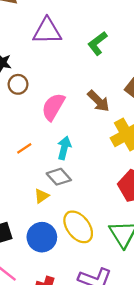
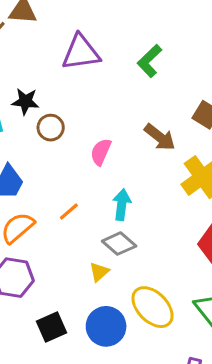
pink semicircle: (53, 107) -> (101, 152), size x0.7

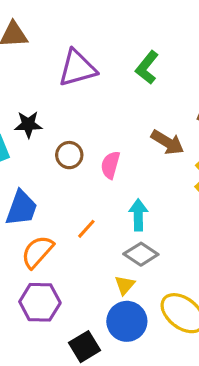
brown circle: (51, 128) -> (69, 155), moved
blue circle: (106, 326) -> (127, 321), moved

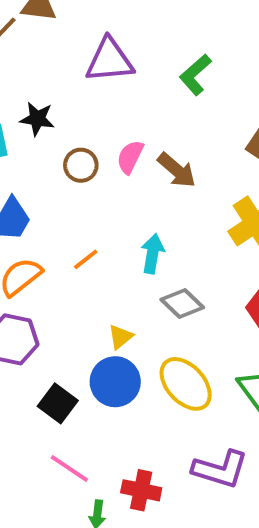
brown arrow: (167, 142) -> (177, 170), moved
pink semicircle: (110, 165) -> (130, 157), moved
gray diamond: (141, 254) -> (182, 304), moved
black square: (85, 347) -> (58, 403), turned -32

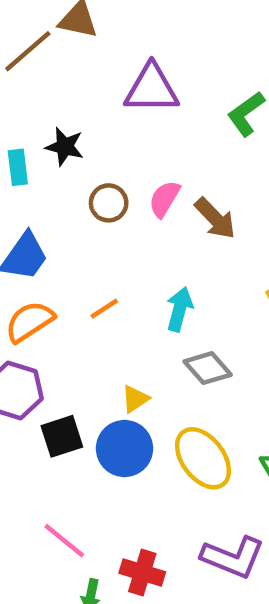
black square: (58, 403) -> (62, 436), moved, turned 30

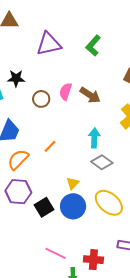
cyan arrow: (179, 309) -> (94, 138), moved

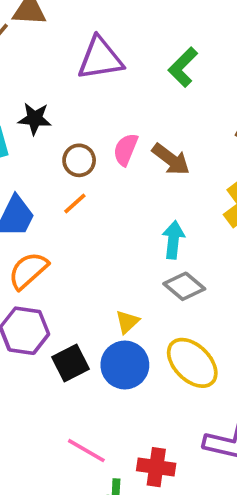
orange line: (50, 146) -> (75, 204), moved

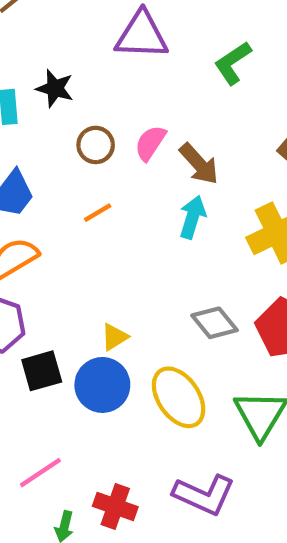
orange line: (75, 204) -> (98, 213), moved
cyan arrow: (173, 240) -> (193, 217), moved
gray diamond: (184, 286) -> (215, 323), moved
pink line: (86, 451) -> (40, 473), turned -75

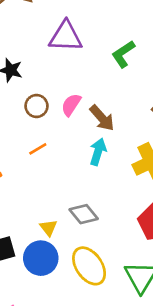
gray diamond: (215, 323) -> (84, 214), moved
yellow triangle: (114, 337) -> (48, 228), turned -36

